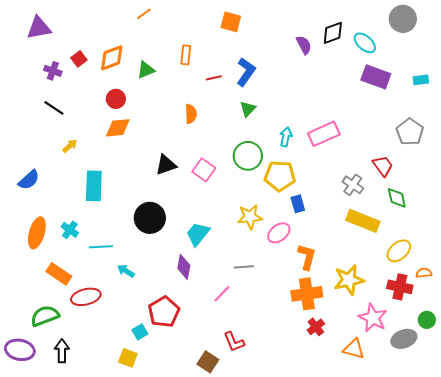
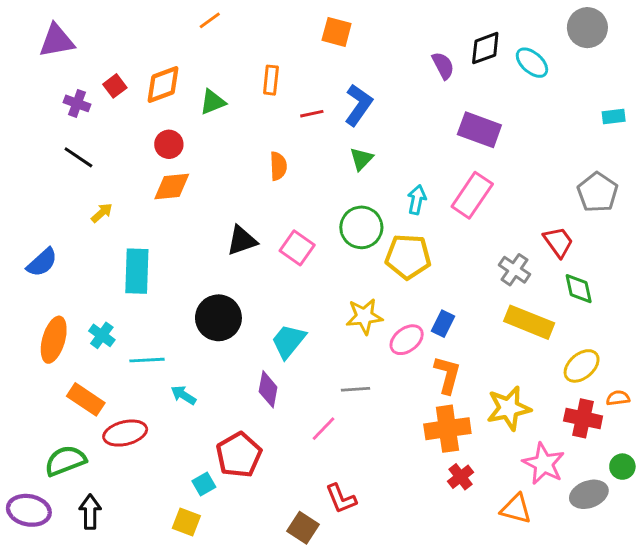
purple rectangle: (376, 77) -> (479, 130), moved
pink rectangle: (324, 134) -> (472, 195), turned -32
blue rectangle: (298, 204) -> (443, 324), moved, turned 42

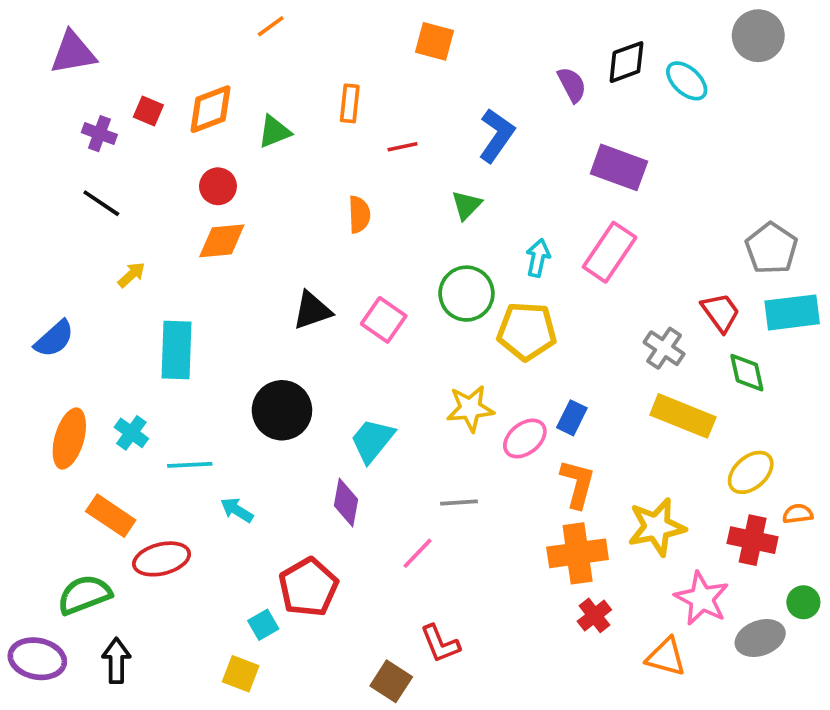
red square: (115, 86) -> (148, 111), turned -30
blue L-shape: (358, 105) -> (497, 135), moved
cyan rectangle: (614, 117) -> (792, 312), moved, size x1.8

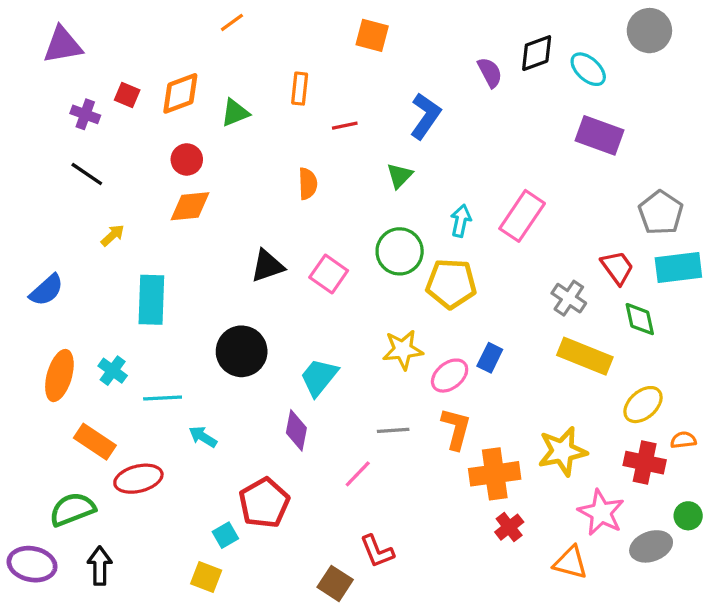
purple rectangle: (619, 167) -> (599, 135), moved
orange L-shape: (578, 484) -> (456, 429), moved

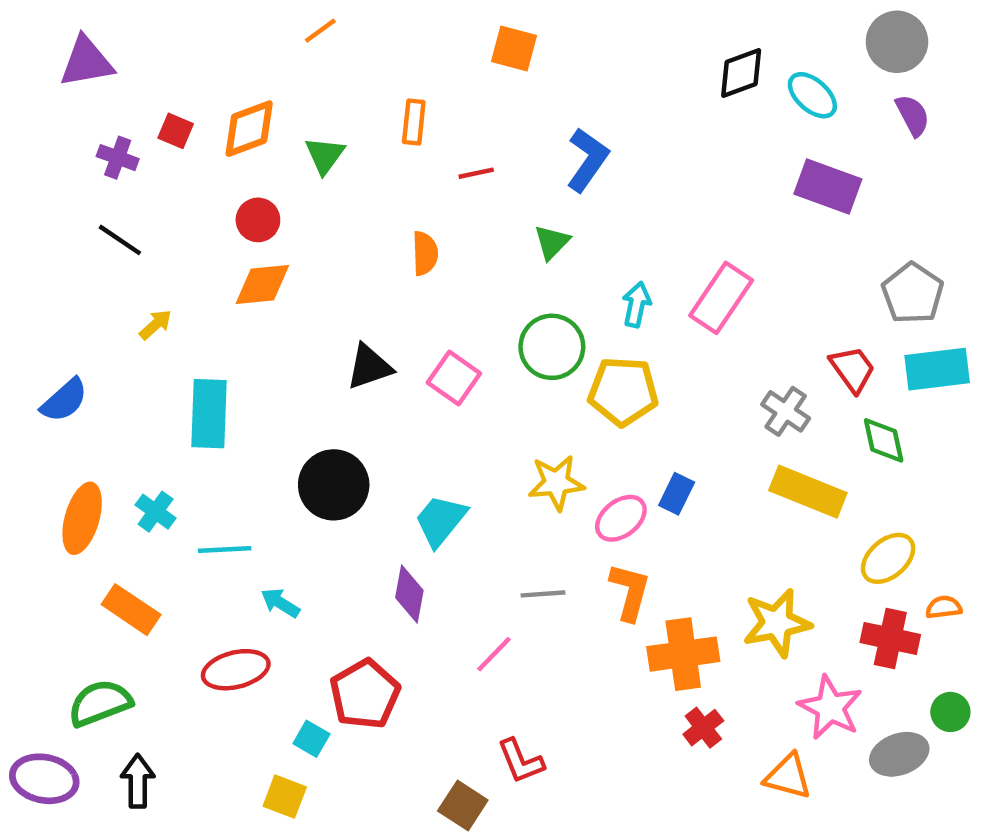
purple semicircle: (490, 72) -> (913, 115), moved
green triangle: (235, 113) -> (325, 155), turned -32
red ellipse: (138, 479) -> (236, 670), moved
cyan square: (225, 535) -> (311, 739), turned -30

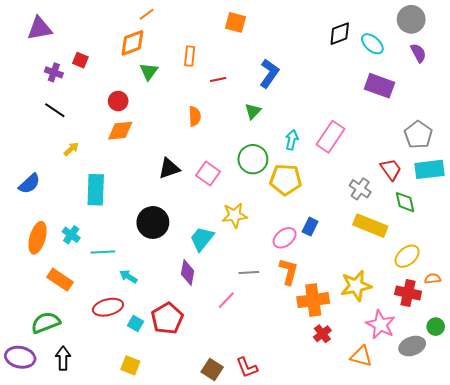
orange diamond: (249, 129) -> (132, 43), moved
yellow star: (556, 483) -> (235, 215), moved
cyan square: (311, 739) -> (136, 324), moved
red L-shape: (521, 761) -> (247, 367), moved

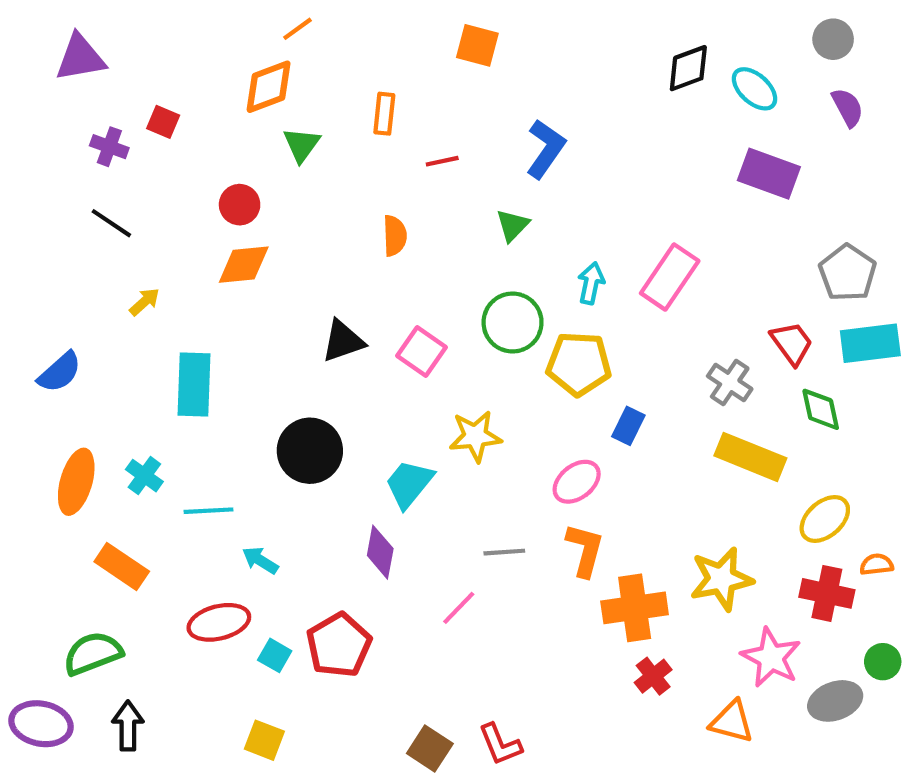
gray circle: (411, 19) -> (833, 39), size x0.7
blue rectangle: (310, 227) -> (628, 426), moved

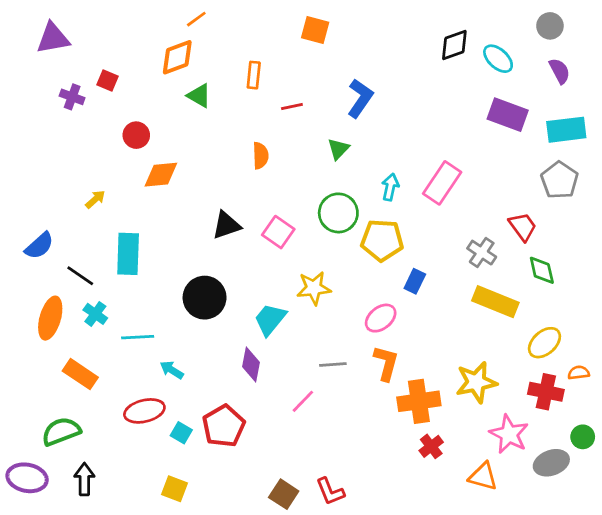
green triangle: (302, 145) -> (199, 96), turned -36
red circle: (240, 205) -> (136, 135), moved
black line: (111, 223) -> (80, 276), moved
cyan rectangle: (870, 343) -> (566, 130), moved

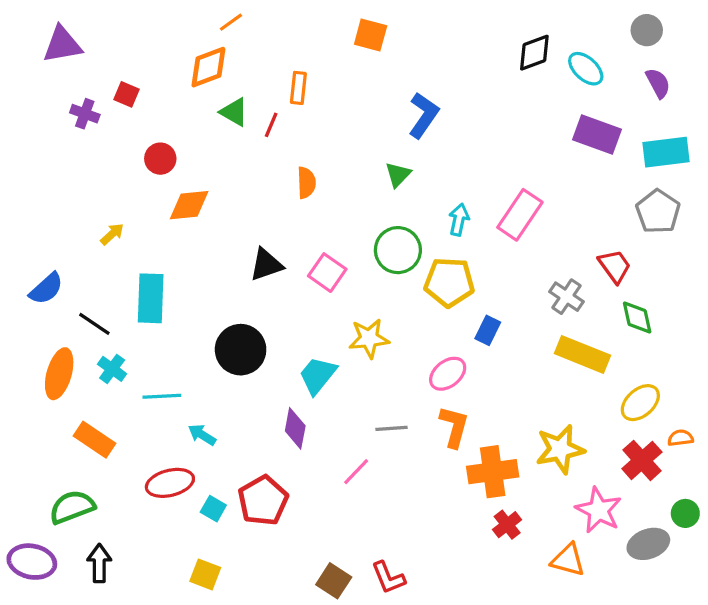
red line: (292, 106) -> (271, 125), moved, turned -55
red cross: (546, 392) -> (642, 460), turned 36

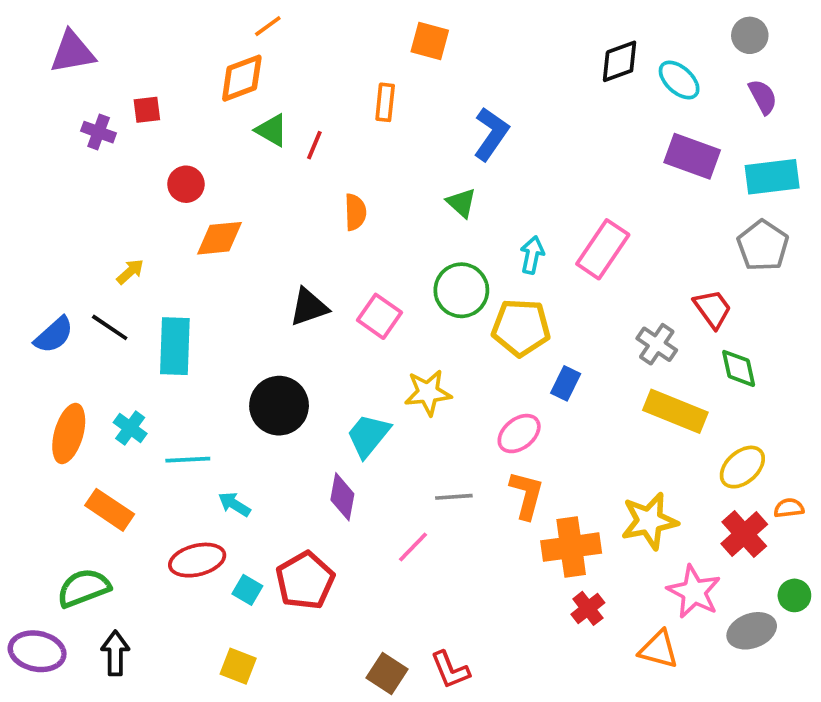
orange rectangle: (298, 88) -> (385, 102), moved
red square: (127, 94) -> (147, 110), turned -30
green triangle: (398, 175) -> (461, 203), turned -32
black line: (94, 324) -> (110, 327), moved

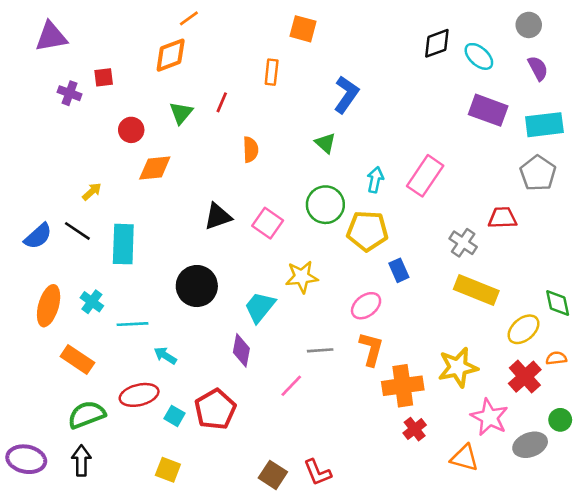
green triangle: (272, 130) -> (181, 113), moved, turned 40
red trapezoid: (713, 309) -> (502, 218), turned -56
green diamond: (739, 368) -> (558, 303), moved
blue rectangle: (566, 383) -> (399, 270), turned -50
green semicircle: (84, 588) -> (87, 415), moved

